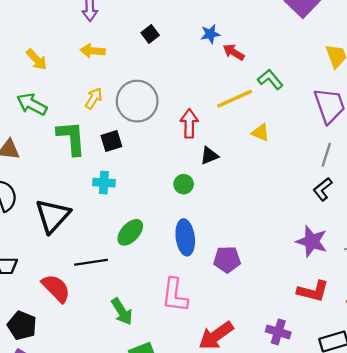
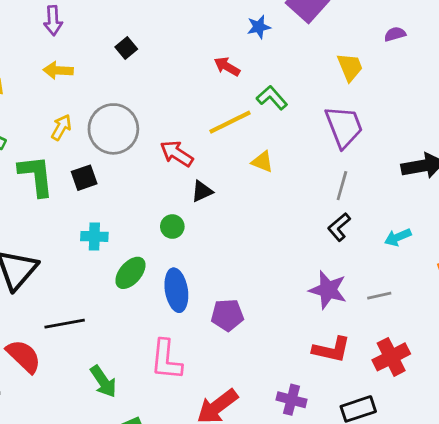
blue star: (210, 34) -> (259, 27), moved
red arrow: (189, 123) -> (177, 154), turned -56
cyan cross: (104, 183) -> (94, 236), moved
green ellipse: (130, 232) -> (130, 273), moved

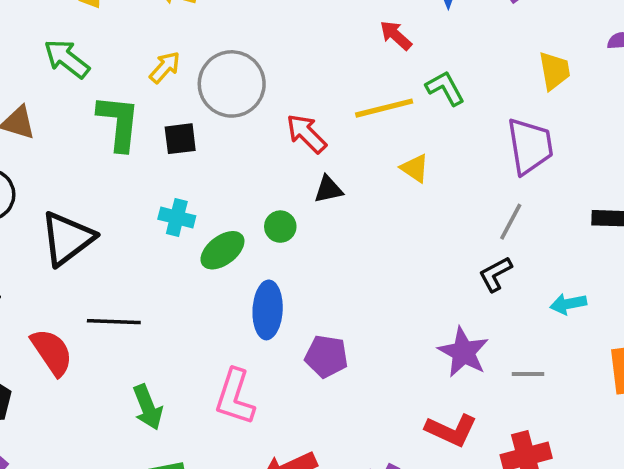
green ellipse: (130, 273) -> (222, 250), moved

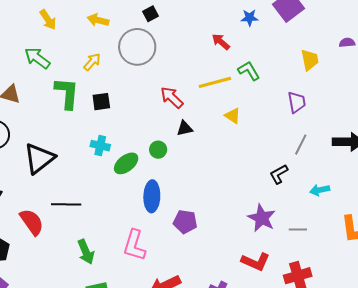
gray circle: (232, 84) -> (137, 47), moved
purple trapezoid: (530, 146) -> (297, 102), size x0.7
gray line: (511, 222) -> (301, 145), moved

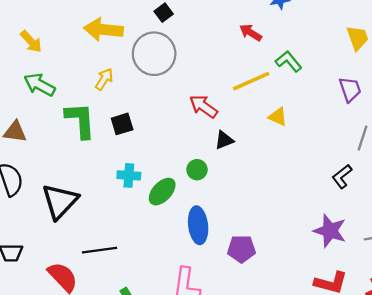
yellow arrow: (48, 20) -> (31, 42), moved
yellow arrow: (98, 20) -> (104, 30), size x1.5

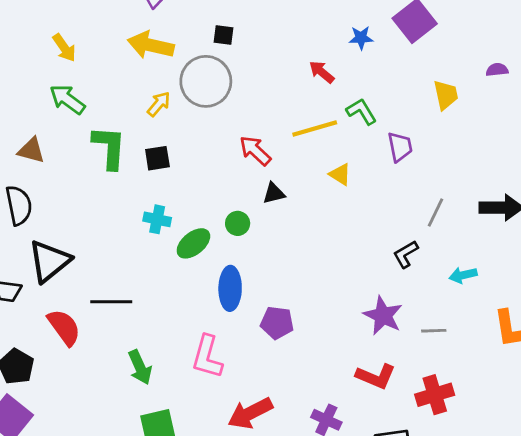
black square: (164, 13) -> (223, 35), turned 36
yellow arrow: (104, 79) -> (159, 104), moved
purple trapezoid: (350, 89) -> (400, 147), moved
black triangle: (60, 201) -> (49, 261), moved

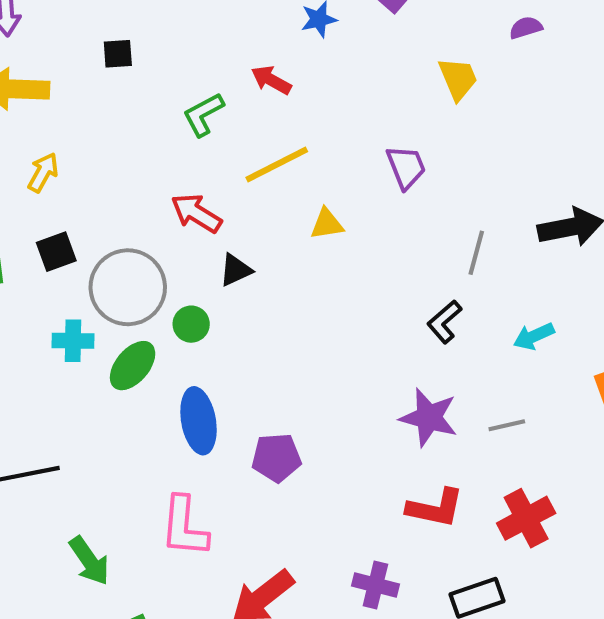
gray circle: (206, 81) -> (128, 287), moved
green L-shape: (361, 111) -> (203, 115), moved, turned -76
yellow triangle: (340, 174) -> (327, 224), turned -30

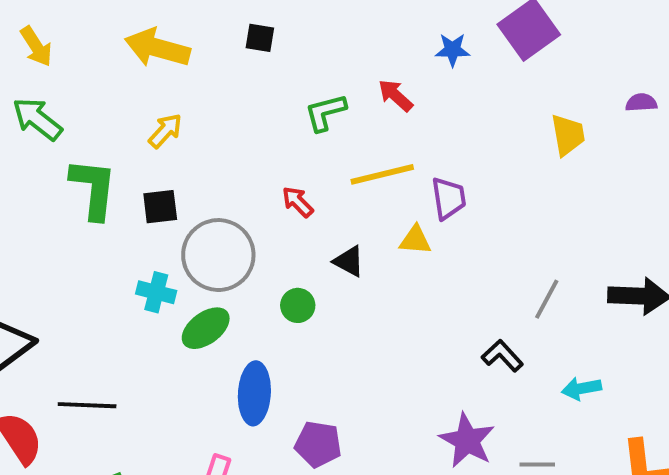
purple trapezoid: (406, 167) -> (449, 198), moved
red arrow: (196, 213) -> (298, 202), size x0.7
black triangle: (236, 270) -> (349, 261), moved, turned 40
black L-shape: (444, 322) -> (502, 356), turned 75
green circle: (191, 324) -> (298, 305), moved

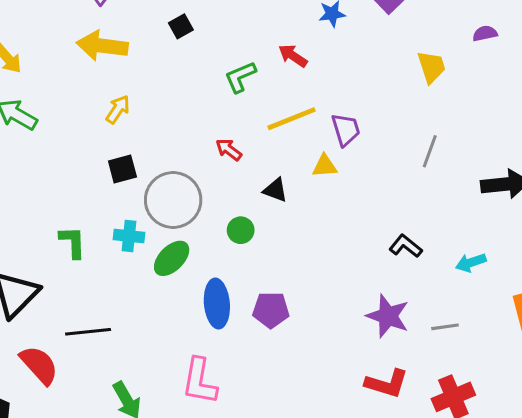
black square: (260, 38) -> (181, 26), turned -30
green L-shape: (93, 189) -> (73, 242), moved, size x0.7
gray line: (547, 299) -> (430, 151), moved
purple pentagon: (318, 444) -> (271, 310), moved

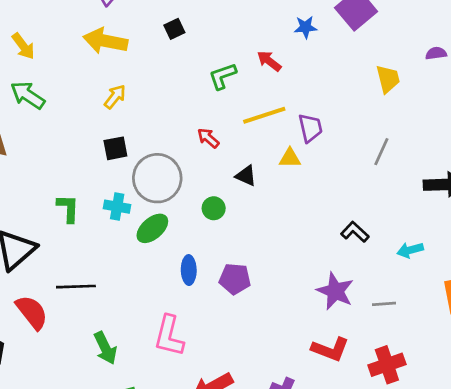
blue ellipse: (217, 304) -> (189, 270), size x0.7

